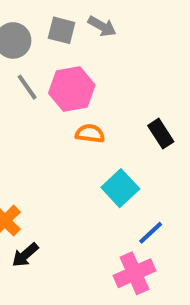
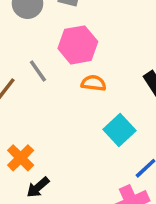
gray line: (27, 87) -> (38, 71), moved

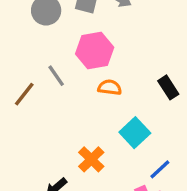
orange cross: (21, 158) -> (91, 159), moved

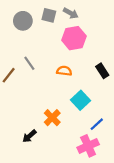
pink hexagon: (95, 51) -> (74, 38), moved

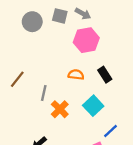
gray line: (29, 63) -> (44, 93), moved, turned 48
black rectangle: (102, 71) -> (105, 75), moved
orange cross: (52, 118) -> (60, 109), moved

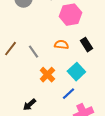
gray line: (44, 93) -> (33, 52), moved, turned -48
blue line: (110, 131) -> (68, 94), moved

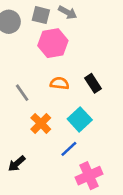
pink hexagon: (70, 15) -> (53, 43), moved

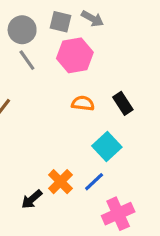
gray line: (22, 93) -> (27, 60), moved
orange cross: (41, 123) -> (60, 182), moved

